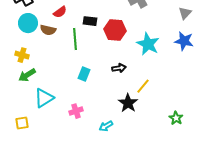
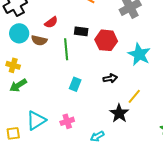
cyan triangle: (44, 98) -> (36, 120), moved

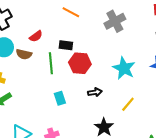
red hexagon: (106, 40) -> (80, 63), moved
cyan rectangle: (75, 84) -> (60, 98), turned -40
yellow line: (134, 96) -> (128, 104), moved

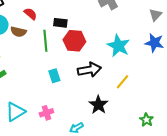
red semicircle: (36, 36) -> (30, 14), turned -104
black arrow: (95, 92) -> (89, 70), size x1.6

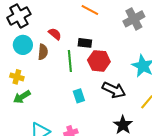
brown semicircle: (18, 32) -> (43, 52), turned -98
black arrow: (89, 70) -> (114, 90), turned 35

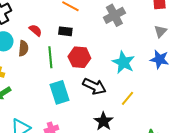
black rectangle: (85, 43) -> (65, 31), moved
cyan rectangle: (79, 96) -> (59, 92), size x1.6

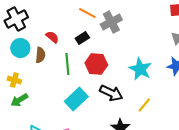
gray cross: (114, 15) -> (111, 22), moved
black rectangle: (65, 31) -> (82, 38), turned -40
cyan rectangle: (59, 92) -> (76, 99), turned 65

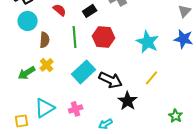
brown semicircle: (40, 55) -> (45, 40), moved
yellow cross: (14, 80) -> (47, 65), moved, turned 32
black arrow: (111, 93) -> (111, 80), moved

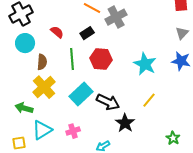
yellow cross: (47, 65) -> (44, 87), size x1.6
green arrow: (27, 73) -> (24, 108), moved, turned 48

